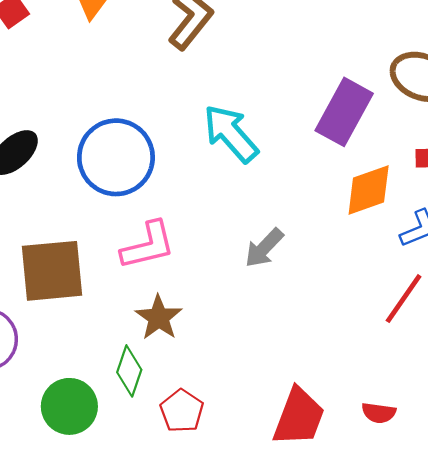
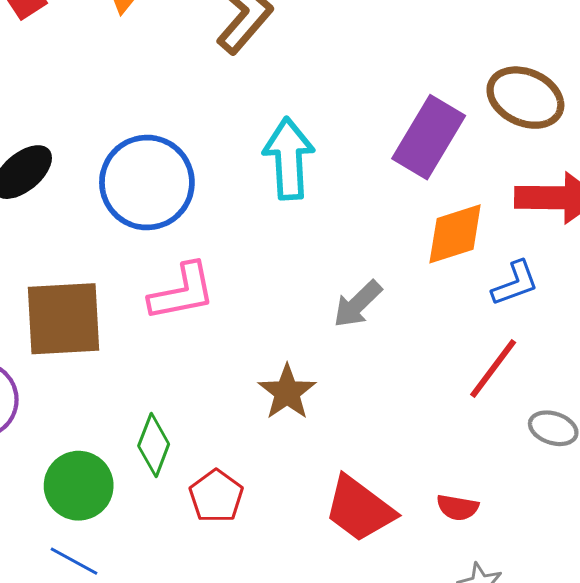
cyan arrow: (231, 134) -> (289, 158), turned 36
gray arrow: (264, 248) -> (358, 304), moved
brown star: (159, 318) -> (287, 392), moved
red trapezoid: (299, 417) -> (359, 509), turned 104

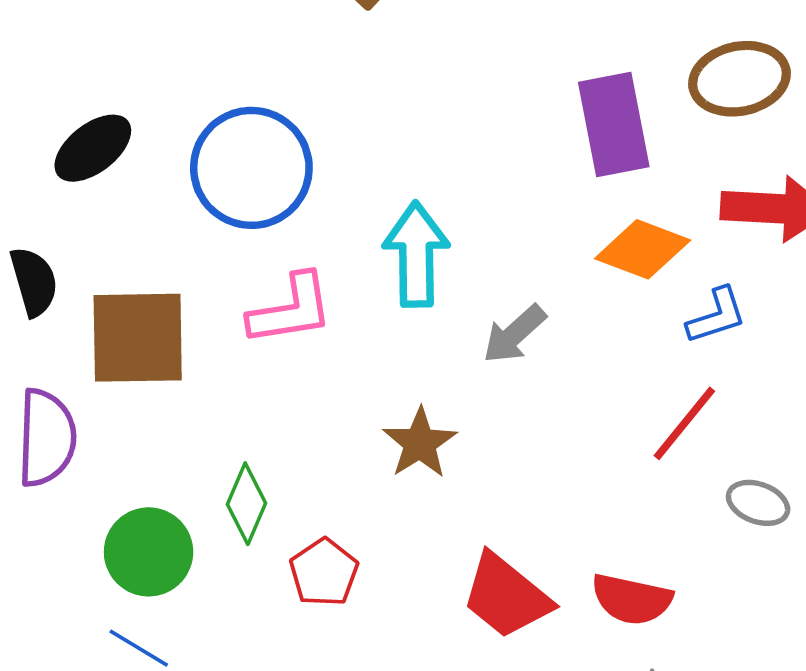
brown ellipse: (525, 98) -> (739, 79), turned -38
purple rectangle: (429, 137) -> (614, 124), turned -44
cyan arrow: (289, 158) -> (416, 254), moved
orange diamond: (455, 234) -> (643, 249), turned 36
red semicircle: (458, 507) -> (632, 599), size x1.5

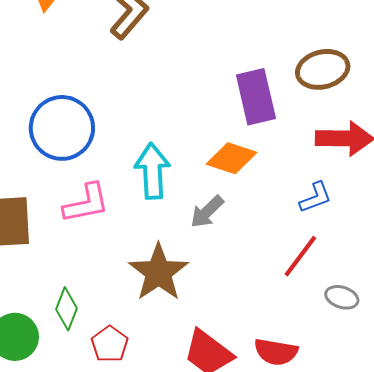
orange diamond: (643, 249) -> (232, 158), moved
brown star: (420, 443) -> (158, 272), size x1.5

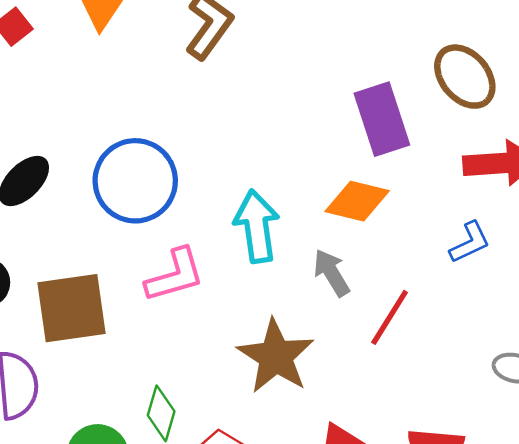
brown ellipse: (323, 69) -> (465, 77), turned 69
gray arrow: (207, 212) -> (332, 273), turned 108
red line: (300, 256) -> (390, 317), moved

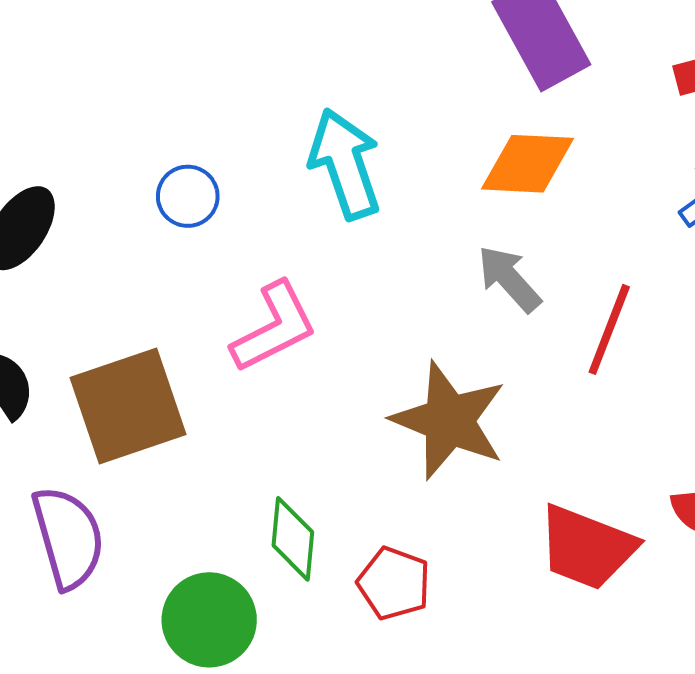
blue circle: (135, 181) -> (188, 196), size x0.5
cyan arrow: (257, 226) -> (345, 164), moved

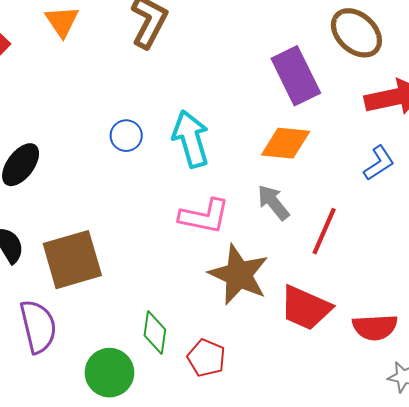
blue circle: (188, 196) -> (126, 136), moved
pink L-shape: (274, 327) -> (204, 216), moved, turned 36
red trapezoid: (587, 547) -> (306, 308), moved

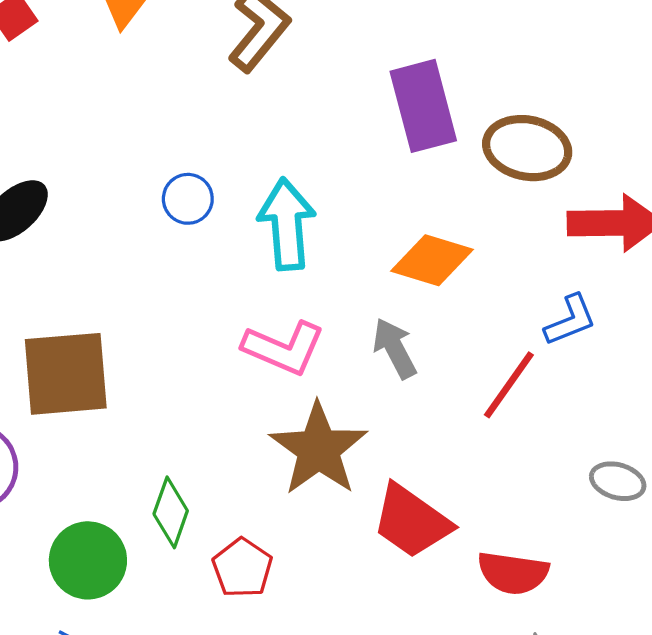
brown ellipse: (356, 33) -> (527, 148), moved, turned -42
purple rectangle: (296, 76) -> (423, 106), moved
red line: (324, 231) -> (509, 385), moved

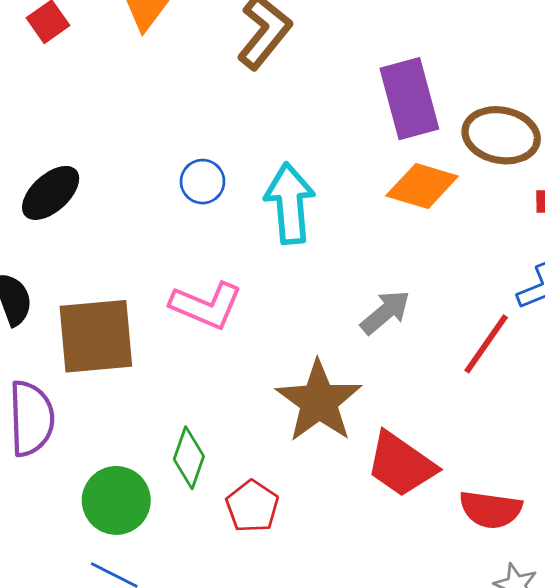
orange diamond: (432, 260) -> (422, 186), moved
pink L-shape: (284, 348) -> (206, 305), moved
gray arrow: (395, 348) -> (385, 312), turned 78

